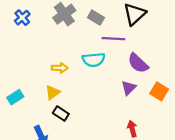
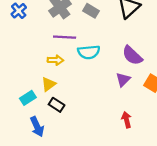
purple line: (113, 39) -> (65, 37), moved
cyan rectangle: (15, 97) -> (28, 98), moved

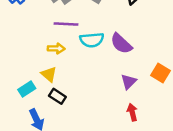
purple semicircle: (132, 56) -> (121, 44), moved
purple triangle: (123, 80) -> (129, 82), moved
yellow triangle: (49, 84) -> (49, 74), turned -42

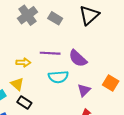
purple line: (66, 24) -> (50, 53), moved
cyan semicircle: (92, 40) -> (58, 77), moved

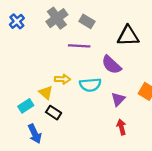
black triangle: (89, 15) -> (128, 36), moved, turned 40
purple line: (50, 53) -> (79, 46), moved
yellow arrow: (23, 62) -> (62, 79), moved

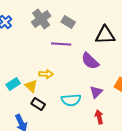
cyan semicircle: (90, 85) -> (71, 100), moved
cyan rectangle: (26, 106) -> (13, 84), moved

